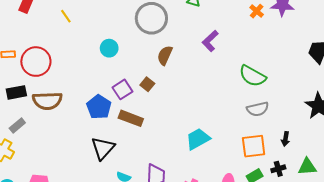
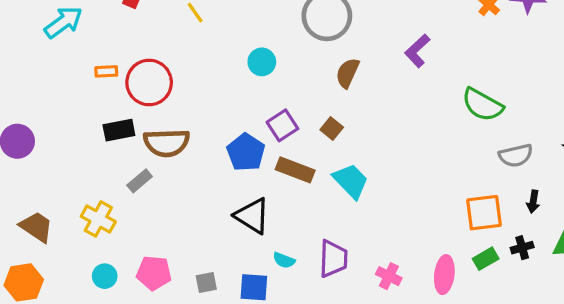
brown square: (147, 84) -> (332, 129), moved
gray semicircle: (258, 109) -> (516, 156), moved
gray rectangle: (17, 125) -> (140, 181), moved
cyan trapezoid: (198, 139) -> (351, 181), moved, turned 75
black triangle: (103, 148) -> (252, 216), turned -40

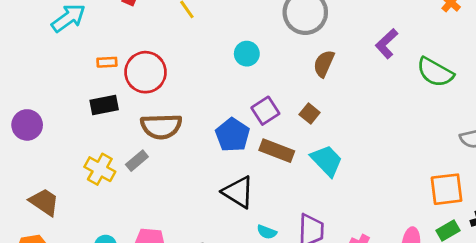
green semicircle: (482, 105) -> (435, 72), moved
black rectangle: (119, 130) -> (104, 105), moved
yellow cross: (98, 219) -> (100, 169), moved

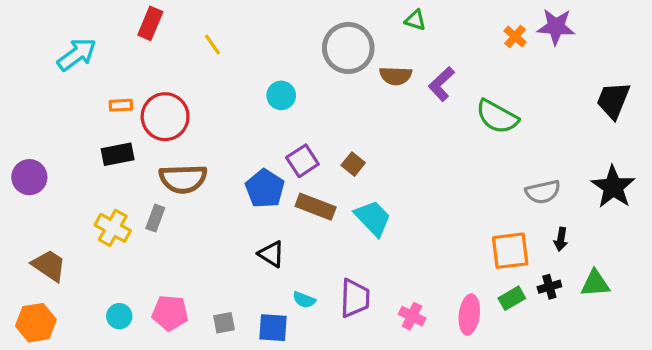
brown semicircle: (324, 64) -> (396, 76), moved, turned -112
gray rectangle: (137, 161) -> (155, 218), turned -30
black triangle: (238, 192) -> (271, 254), size x0.7

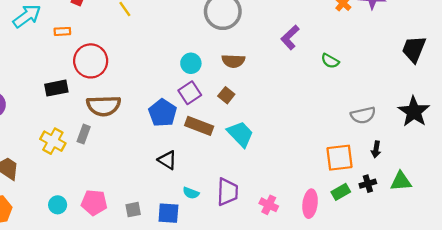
brown semicircle: (396, 76) -> (233, 61), moved
cyan circle: (281, 95) -> (191, 63), moved
orange rectangle: (121, 105) -> (62, 31), moved
green semicircle: (497, 117) -> (330, 61), size x0.6

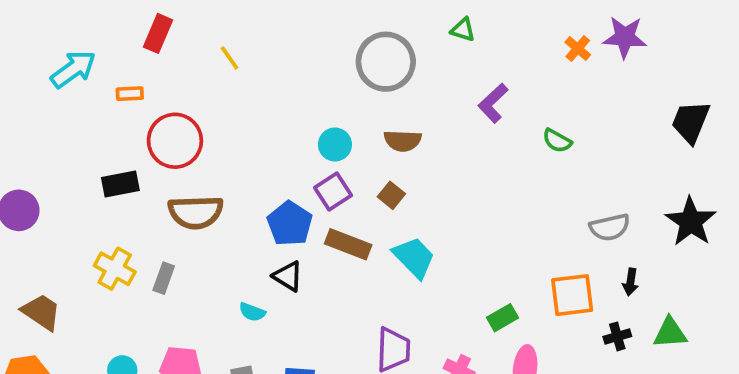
gray rectangle: (84, 134) -> (164, 278), moved
black triangle: (167, 160) -> (288, 276), moved
green rectangle: (341, 192) -> (502, 318), moved
cyan semicircle: (191, 193) -> (252, 312), moved

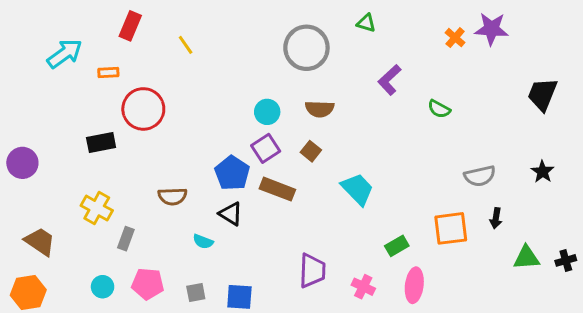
brown semicircle: (196, 212) -> (172, 196), moved, size x0.7
black star: (691, 222) -> (542, 172), size x0.6
cyan trapezoid: (414, 257) -> (357, 189), moved
gray rectangle: (164, 278) -> (126, 239), moved
black cross: (617, 336) -> (566, 260), moved

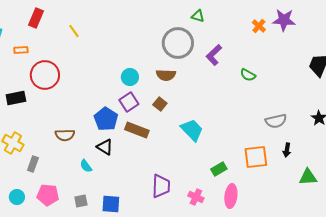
gray circle: (306, 48) -> (178, 43), moved
cyan semicircle: (203, 242) -> (86, 166), turned 32

